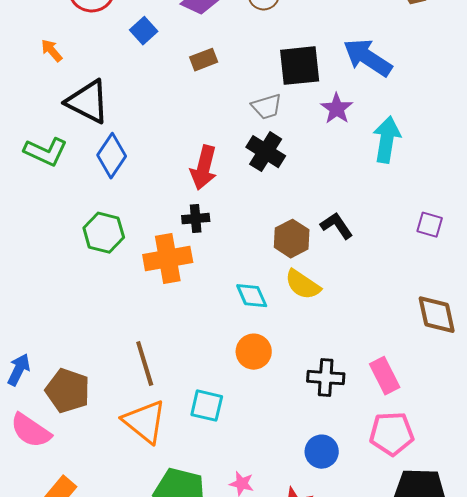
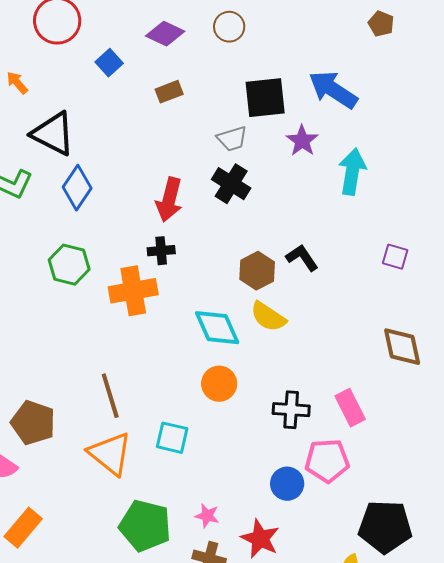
cyan diamond: (252, 296) -> (217, 328), size x1.4
pink pentagon: (392, 434) -> (327, 461), moved

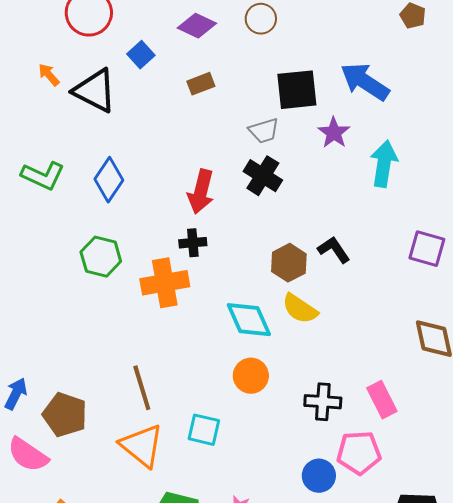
black triangle: (53, 134) -> (95, 91), moved
purple square: (395, 257) -> (427, 249), size x1.4

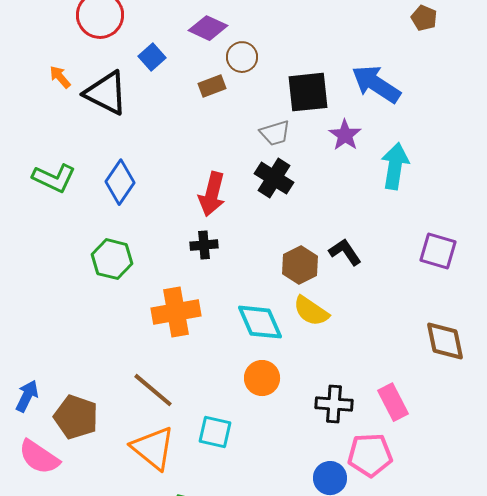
brown circle: (261, 19) -> (242, 57), moved
orange cross: (165, 283) -> (176, 312), moved
brown line: (142, 388) -> (153, 390), turned -33

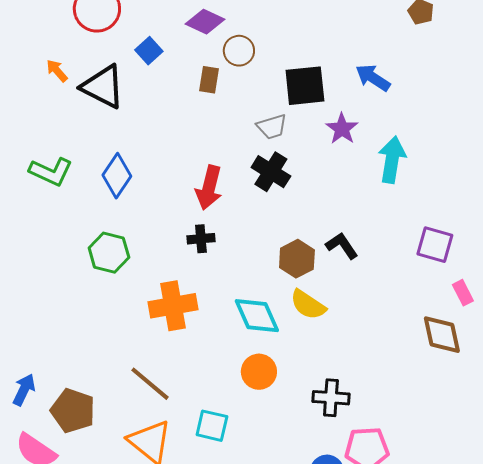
blue arrow: (376, 84) -> (373, 78), size x0.7
brown rectangle: (212, 86) -> (209, 80), turned -60
pink rectangle: (393, 402) -> (463, 293), moved, size x0.7

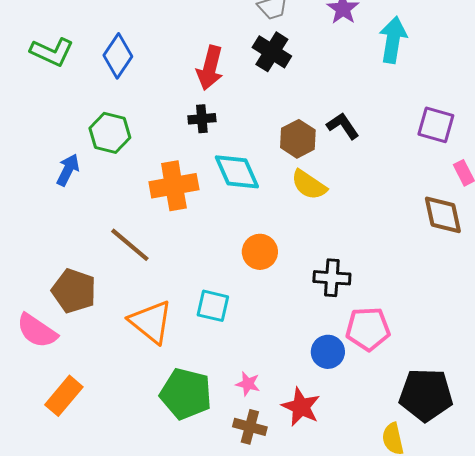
cyan diamond: (257, 316) -> (237, 172), moved
brown line: (150, 384) -> (130, 245), moved
blue arrow: (24, 390) -> (68, 170), moved

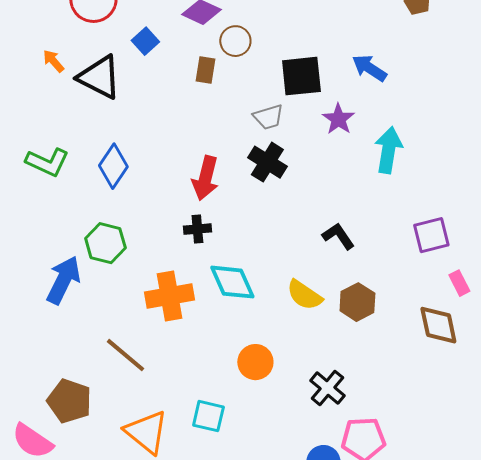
purple square: (436, 125) -> (431, 235), turned -30
brown hexagon: (298, 139) -> (357, 302), moved
blue arrow: (68, 170) -> (63, 280), size x1.5
black cross: (332, 278) -> (327, 388), turned 36

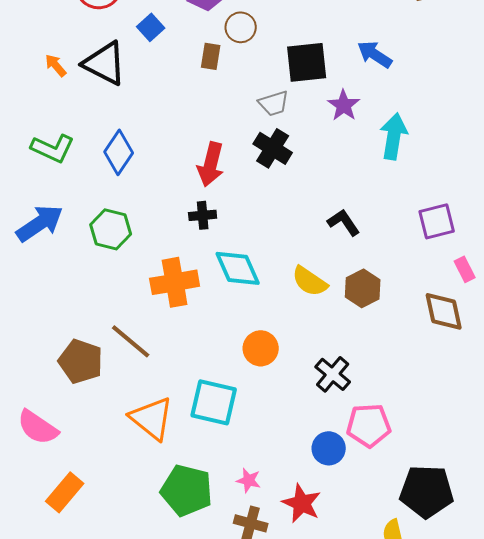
orange arrow: (53, 61) -> (56, 65), moved
blue arrow: (63, 280) -> (40, 223), moved, turned 30
brown pentagon: (69, 401) -> (81, 361), moved
cyan square: (208, 416) -> (214, 402), size x1.4

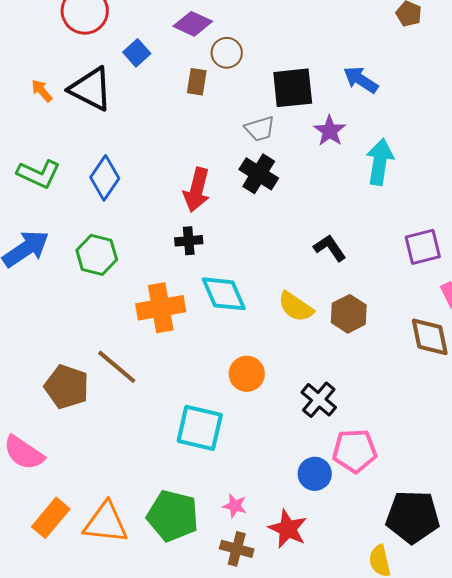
orange triangle: (152, 418) -> (106, 523), moved, turned -33

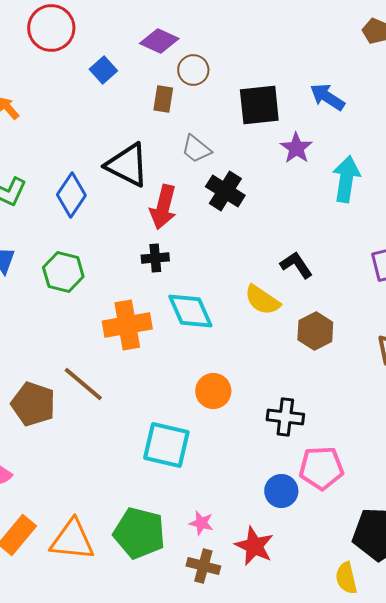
black triangle: (91, 89) -> (127, 165), moved
gray trapezoid: (260, 129) -> (196, 149), moved, turned 56
yellow semicircle: (296, 307) -> (262, 300), moved
black cross: (319, 400) -> (285, 417), turned -33

